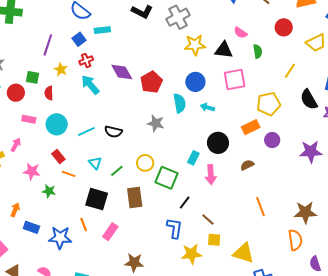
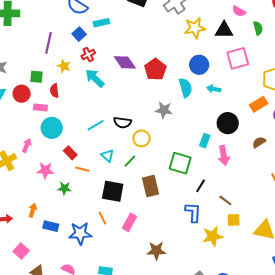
pink rectangle: (29, 119) -> (40, 108), moved
cyan circle: (57, 124) -> (52, 128), moved
yellow circle: (145, 163) -> (142, 138), moved

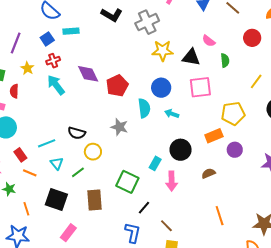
cyan line: (96, 125) -> (47, 143), moved
orange line: (102, 218) -> (26, 209), moved

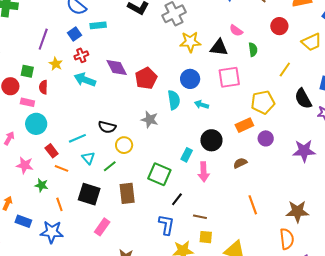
cyan arrow: (56, 85) -> (85, 80), turned -30
brown line: (166, 226) -> (200, 217), turned -32

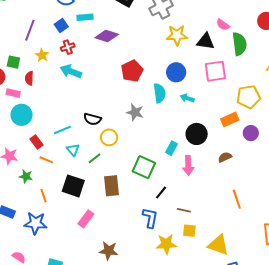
green semicircle: (253, 50) -> (239, 44), size x1.6
purple diamond: (117, 68) -> (107, 36), moved, turned -45

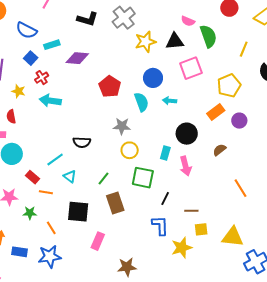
yellow circle: (109, 137) -> (130, 150), moved
green line: (94, 158) -> (103, 178), moved

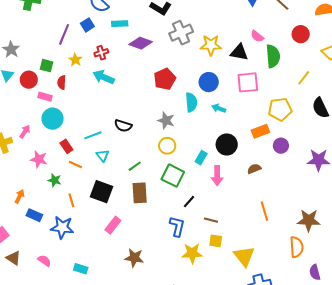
gray cross: (124, 18) -> (181, 33), moved
blue square: (31, 58) -> (87, 25), moved
yellow triangle: (233, 237) -> (244, 256), turned 30

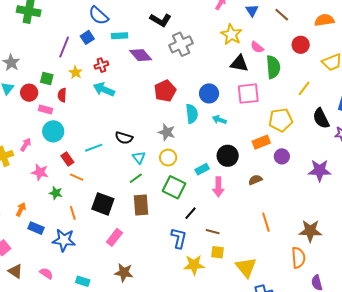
purple diamond: (141, 43) -> (141, 55), turned 30
yellow star: (211, 45) -> (231, 34), moved, turned 30
cyan triangle: (103, 156) -> (139, 157), moved
cyan rectangle: (201, 158) -> (202, 169), turned 32
brown star: (134, 258) -> (124, 273), moved

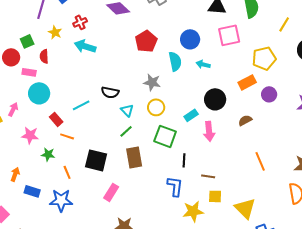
green square: (47, 78) -> (27, 41), turned -32
black line: (190, 213) -> (184, 160), turned -32

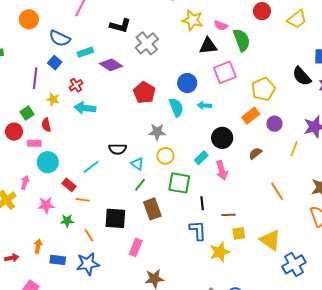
yellow line: (284, 24) -> (294, 149), moved

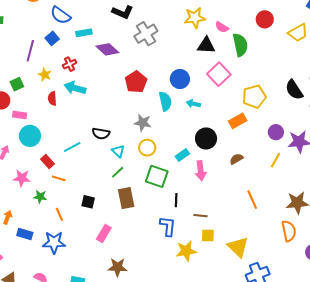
yellow star: (192, 20) -> (195, 18), turned -30
pink square: (225, 72) -> (219, 74), turned -30
purple circle: (274, 124) -> (276, 132), moved
red semicircle: (46, 125) -> (52, 98), moved
black square: (115, 218) -> (88, 202), size x0.6

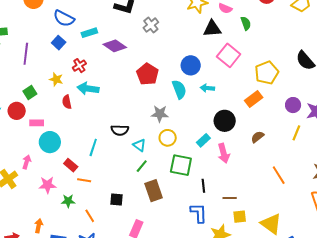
gray cross: (146, 34) -> (151, 25), size x0.7
green semicircle: (240, 45) -> (246, 23), size x0.6
purple line: (30, 51) -> (26, 54), moved
cyan line: (72, 147) -> (93, 147), turned -36

